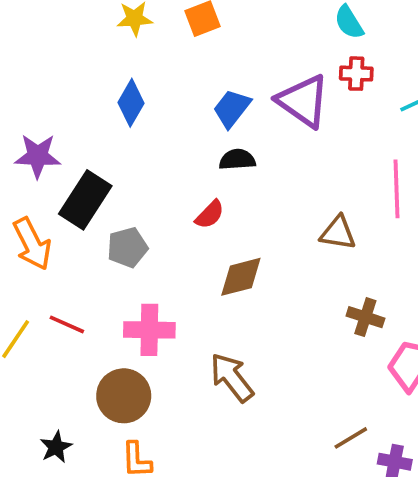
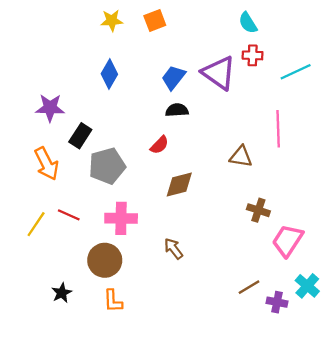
black rectangle: (85, 200) -> (80, 136), size x0.7
gray pentagon: (127, 247) -> (107, 166), size x1.4
brown arrow: (232, 377) -> (173, 249), size x0.7

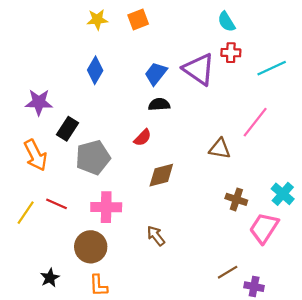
pink line: (278, 129) -> (255, 122), turned 40
cyan cross: (307, 286) -> (283, 194), moved

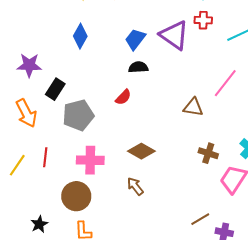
brown diamond: (161, 175) -> (141, 151), moved, turned 44
red line: (56, 204) -> (45, 157), turned 72

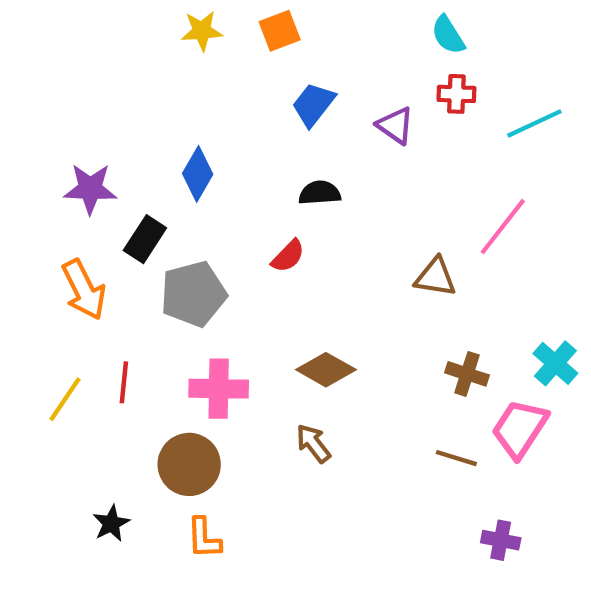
purple triangle: (174, 35) -> (395, 126), size x0.6
blue diamond: (80, 36) -> (198, 174), moved
blue trapezoid: (135, 39) -> (313, 104), moved
brown line: (200, 219) -> (456, 458), moved, turned 48

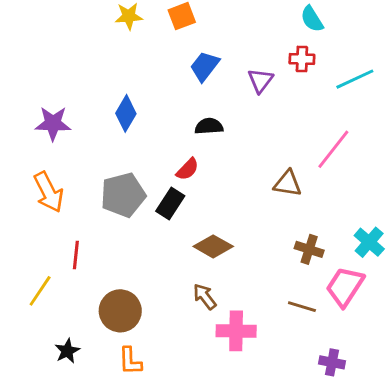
cyan semicircle: (448, 35) -> (312, 19), moved
purple triangle: (395, 126) -> (260, 81), turned 32
black rectangle: (145, 239) -> (170, 204), moved
pink cross: (219, 389) -> (236, 331), moved
yellow line: (65, 399) -> (40, 291), moved

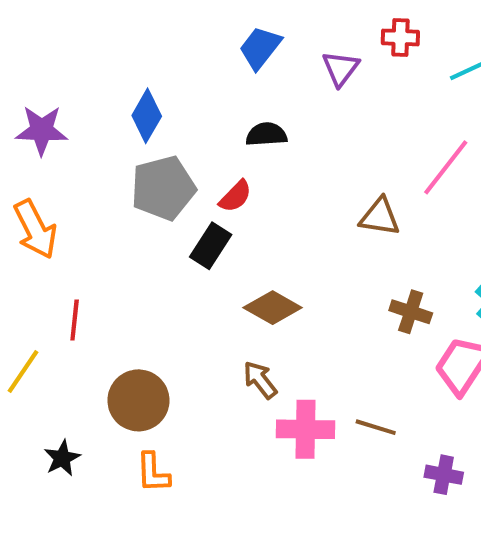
gray pentagon: (123, 195) -> (163, 188), moved
brown line: (302, 307) -> (376, 427), moved

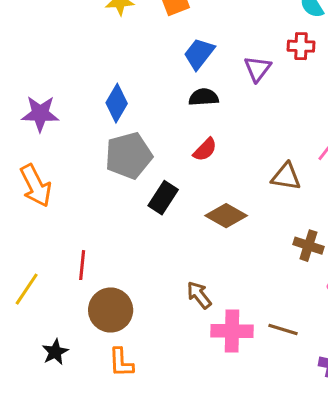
black semicircle: (266, 134) -> (204, 97), moved
red semicircle: (235, 196) -> (205, 150), moved
brown diamond: (273, 308) -> (226, 216), moved
red line: (75, 320) -> (82, 265), moved

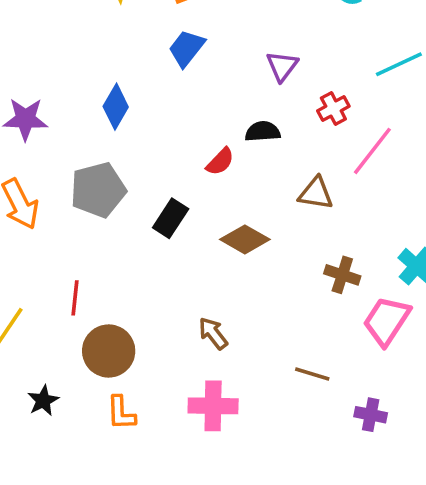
red cross: (301, 46) -> (333, 108), moved, turned -30
blue trapezoid: (199, 54) -> (187, 48), moved
black semicircle: (204, 97) -> (263, 131), moved
gray pentagon: (129, 156) -> (98, 190), moved
pink cross: (232, 331) -> (213, 406), moved

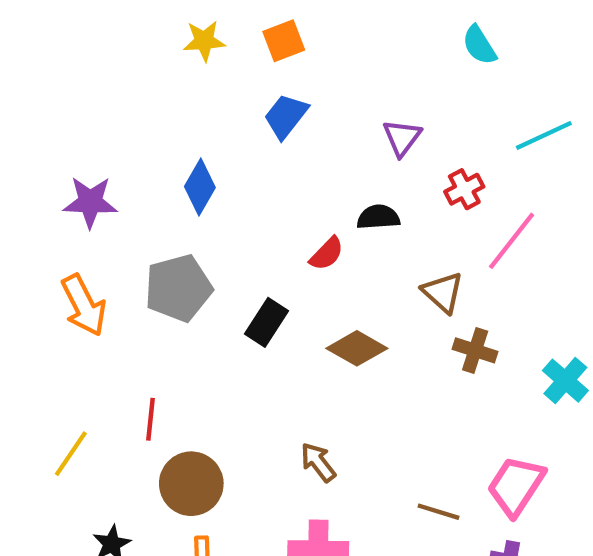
brown triangle: (316, 193) -> (443, 292), turned 33
brown cross: (342, 275) -> (475, 350), moved
pink trapezoid: (387, 321) -> (516, 486), moved

